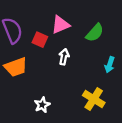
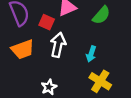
white arrow: (64, 57) -> (58, 45), moved, size x1.5
cyan arrow: (110, 65) -> (91, 54), moved

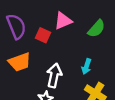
white arrow: (58, 45) -> (54, 75), moved

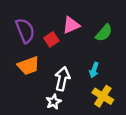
red square: (43, 35) -> (51, 39), turned 32

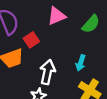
red square: (51, 39) -> (31, 40), moved

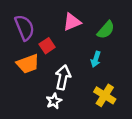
cyan arrow: (81, 63) -> (96, 59), moved

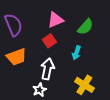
red square: (47, 46) -> (49, 41), moved

